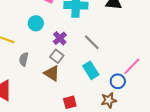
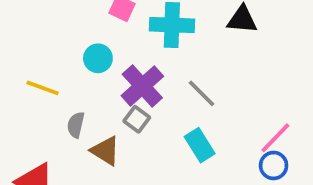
purple cross: (60, 38) -> (142, 86), size x1.6
brown triangle: (52, 73) -> (105, 151), moved
blue circle: (118, 81) -> (274, 165), moved

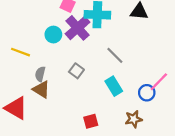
purple cross: (142, 86) -> (78, 28), moved
brown triangle: (105, 151) -> (41, 89), moved
blue circle: (274, 165) -> (147, 93), moved

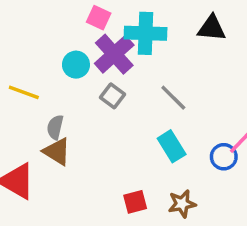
gray square: (76, 71) -> (112, 96), moved
brown star: (134, 119) -> (182, 204), moved

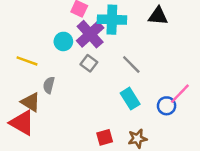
brown triangle: (57, 152) -> (31, 102), moved

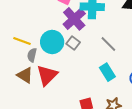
cyan circle: (63, 41) -> (52, 42), moved, size x1.5
gray semicircle: (49, 85) -> (32, 55), moved
red triangle: (22, 123) -> (47, 75), moved, turned 45

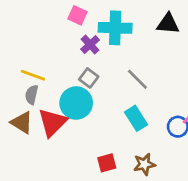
purple cross: (74, 19) -> (90, 45), size x0.6
yellow line: (22, 41) -> (33, 75), moved
cyan circle: (52, 42) -> (76, 103), moved

